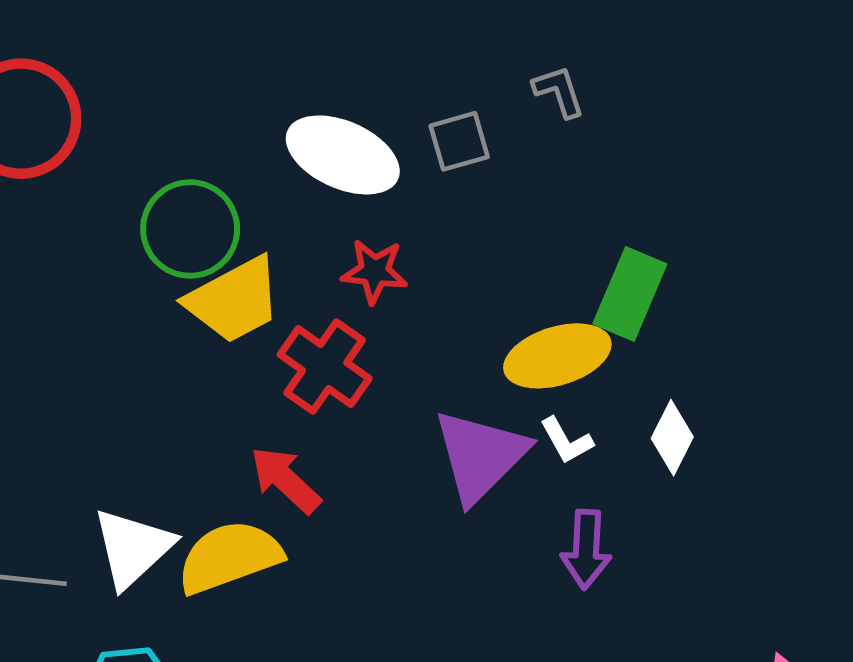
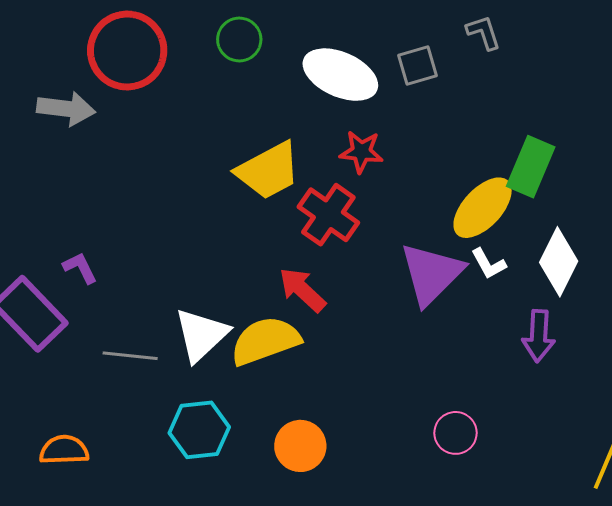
green circle: (190, 229) -> (239, 40), moved, size x0.7
yellow ellipse: (557, 356) -> (483, 208), turned -30
white diamond: (672, 438) -> (559, 262), size x1.4
purple arrow: (586, 549) -> (539, 336), moved

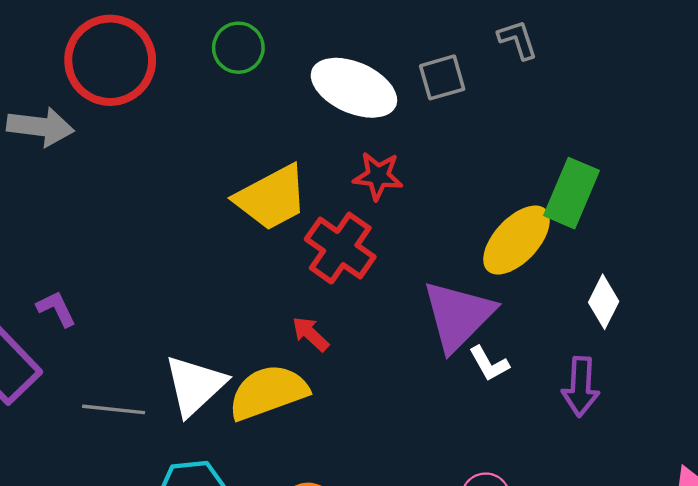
white diamond: (559, 262) -> (604, 302), size x0.7
white L-shape: (489, 264) -> (489, 364), moved
red arrow: (302, 290) -> (310, 334), size x0.7

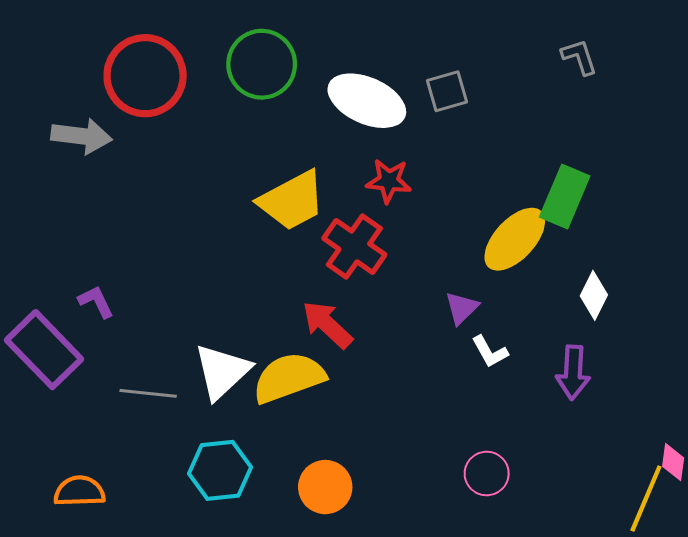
gray L-shape: (518, 40) -> (579, 57), moved
green circle: (238, 48) -> (262, 64), size x1.5
purple triangle: (458, 316) -> (462, 308), size x0.5
red arrow: (310, 334) -> (327, 325), size x1.5

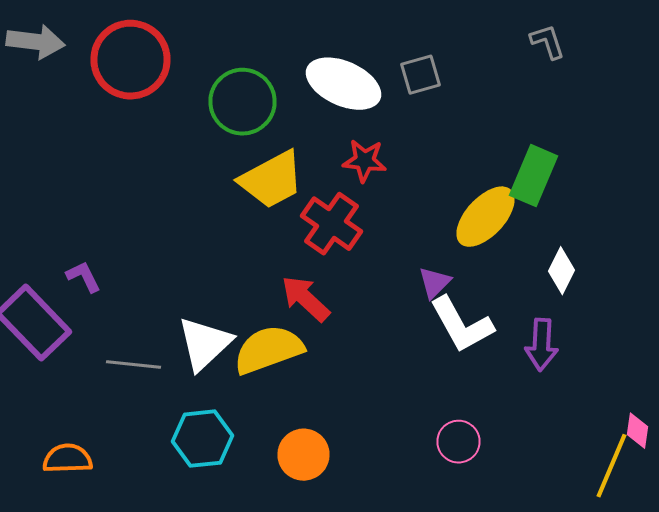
green circle: (262, 64) -> (242, 102), moved
gray arrow: (81, 136) -> (36, 42), moved
white L-shape: (490, 352) -> (462, 325), size x1.8

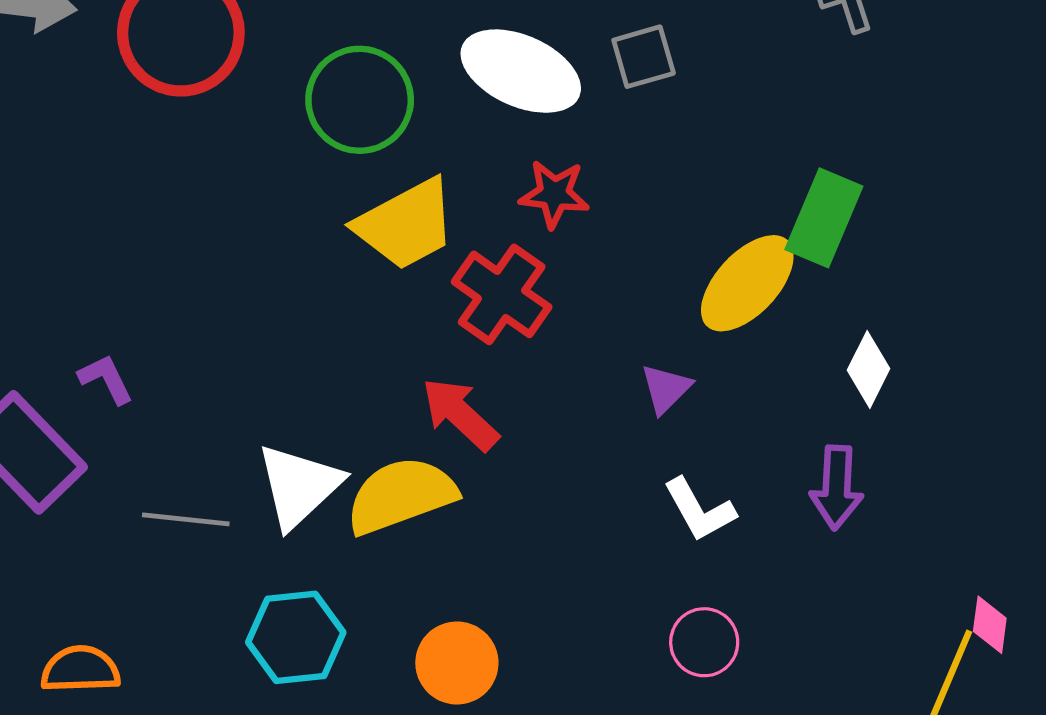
white L-shape: (462, 325) -> (699, 510), moved, size x0.7

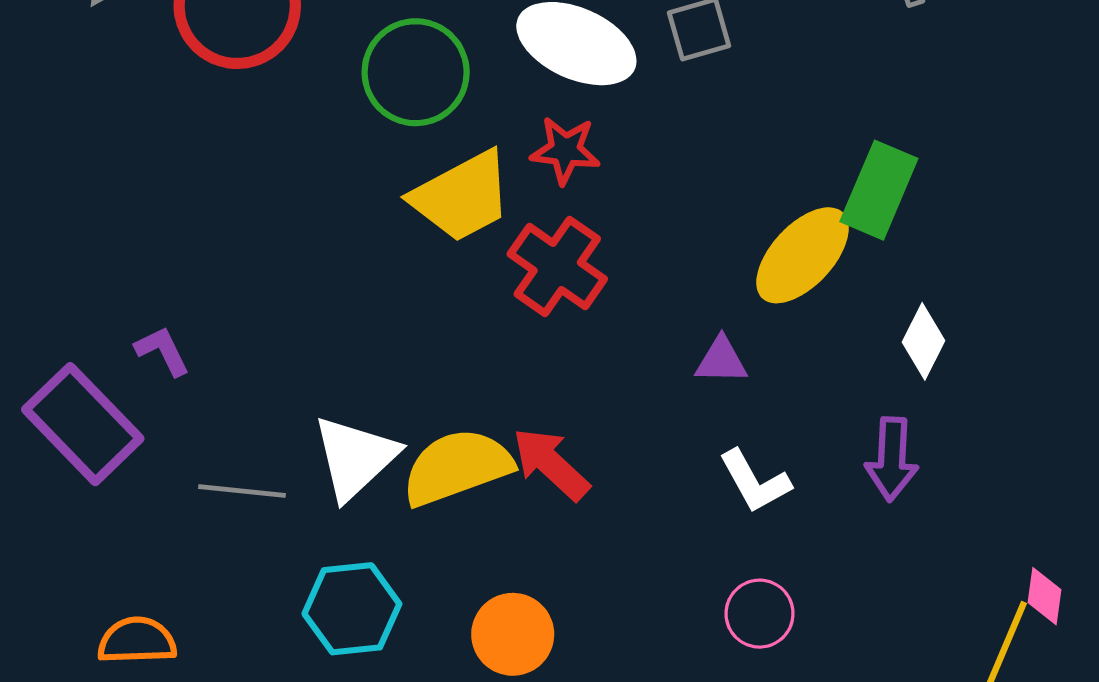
red star: (554, 194) -> (565, 150), moved
purple triangle: (666, 389) -> (721, 360), turned 46
red arrow: (460, 414) -> (551, 464), moved

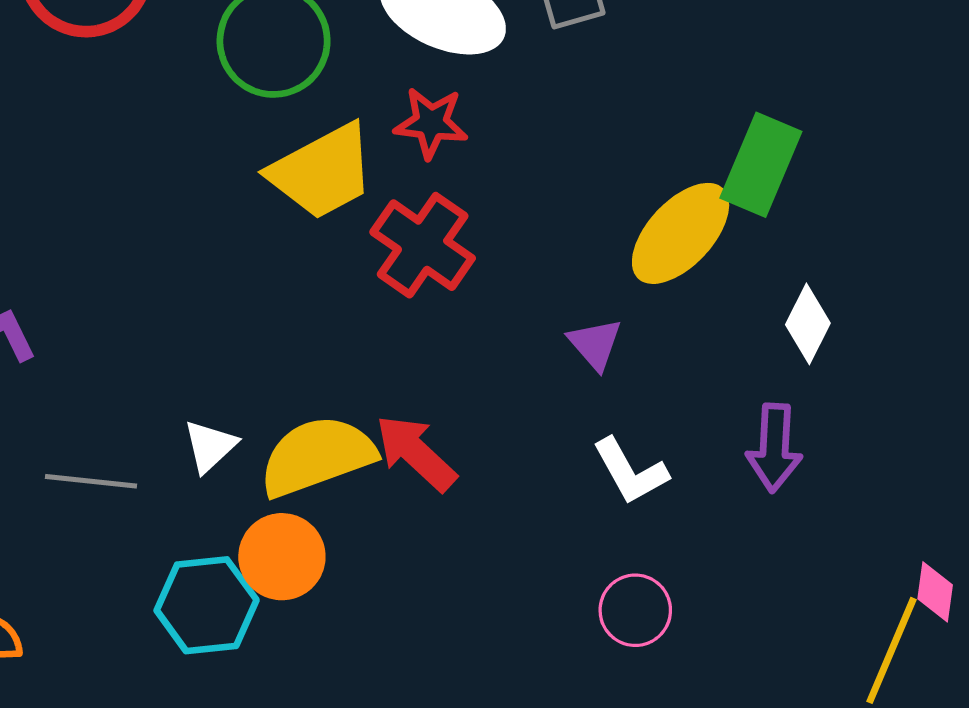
purple triangle: (721, 360) -> (595, 344), turned 48
white triangle: (355, 458) -> (210, 446), size x0.6
orange circle: (513, 634) -> (282, 557), moved

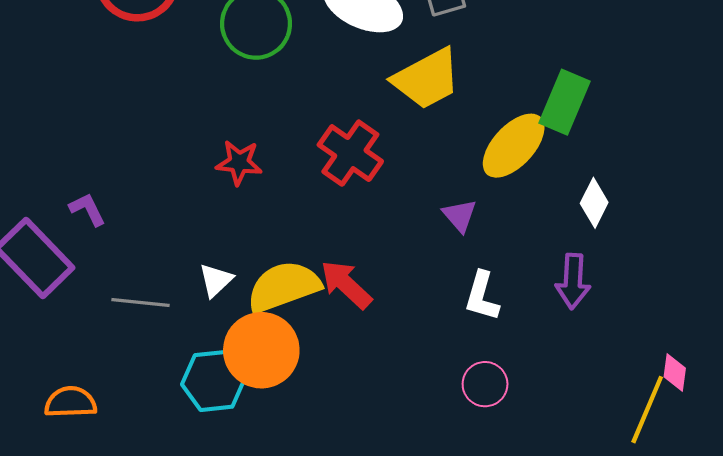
red star: (431, 123) -> (239, 163), moved
yellow trapezoid: (322, 171) -> (427, 79), moved
white L-shape: (630, 471) -> (482, 296), turned 45
orange circle: (282, 557) -> (261, 350), size x1.4

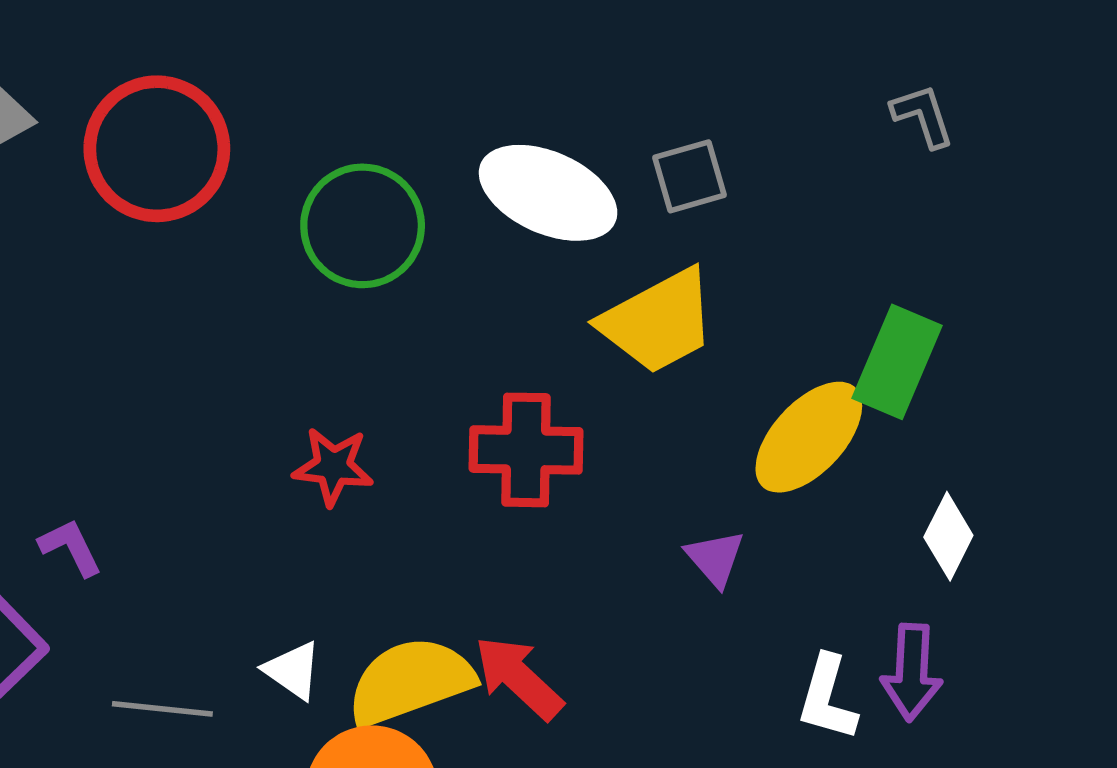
red cross: (350, 153) -> (526, 450), turned -34
white triangle: (216, 280) -> (293, 670), turned -42
white L-shape: (482, 296) -> (827, 698), moved

